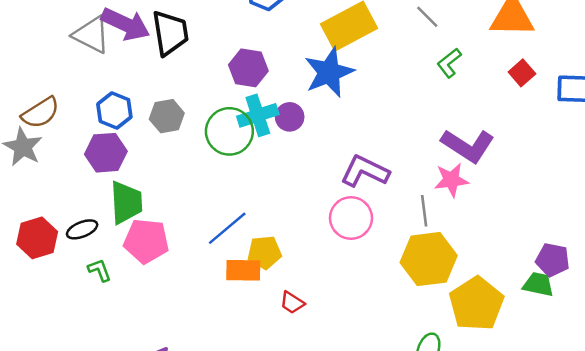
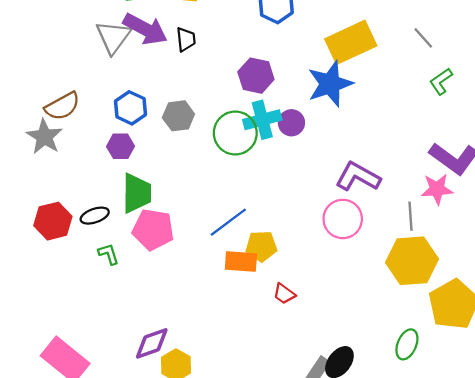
black trapezoid: (170, 33) -> (186, 39), size x0.6
gray triangle: (91, 35) -> (113, 37), turned 36
purple hexagon: (106, 153) -> (121, 146), size x0.7

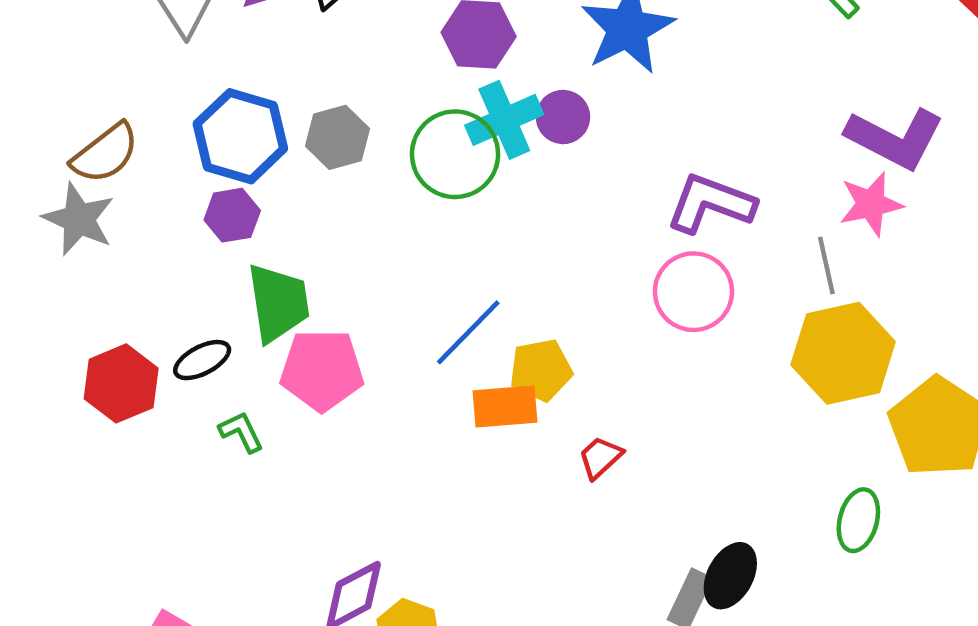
blue hexagon: (131, 108) -> (240, 136), size x1.4
red trapezoid: (284, 294) -> (600, 457), turned 110

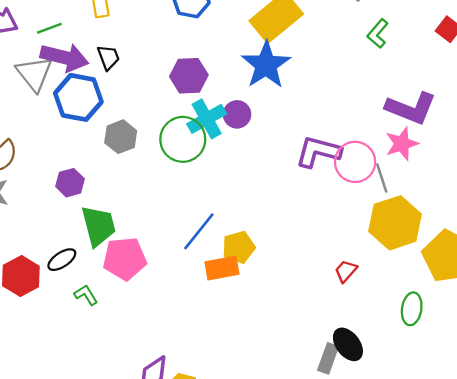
blue hexagon: (240, 136) -> (78, 97), moved
pink circle: (693, 292) -> (355, 162), moved
red trapezoid: (600, 457) -> (346, 271), moved
black ellipse: (730, 576) -> (348, 344), turned -60

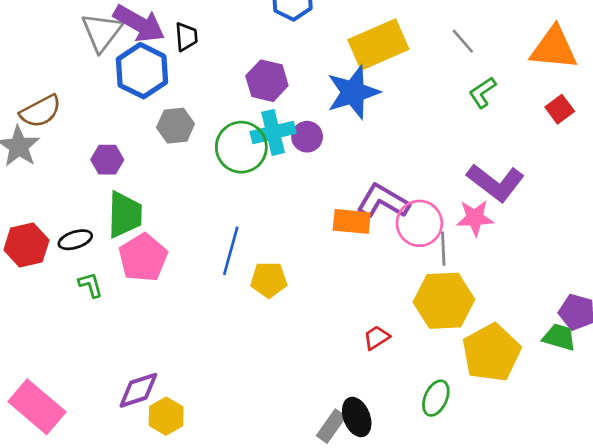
blue line: (199, 231) -> (231, 251), turned -39
pink pentagon: (125, 259) -> (143, 258), turned 30
orange rectangle: (222, 268) -> (352, 221), moved

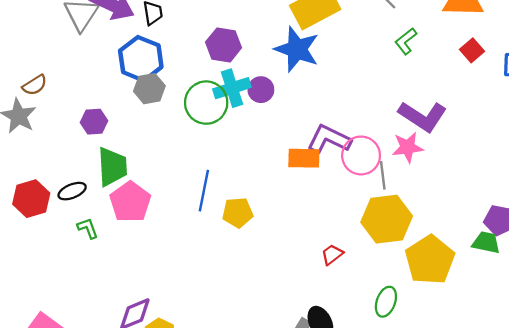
blue hexagon: (142, 71) -> (141, 59), moved
blue star: (353, 92) -> (297, 49), turned -30
brown semicircle: (41, 111) -> (35, 85), size x0.7

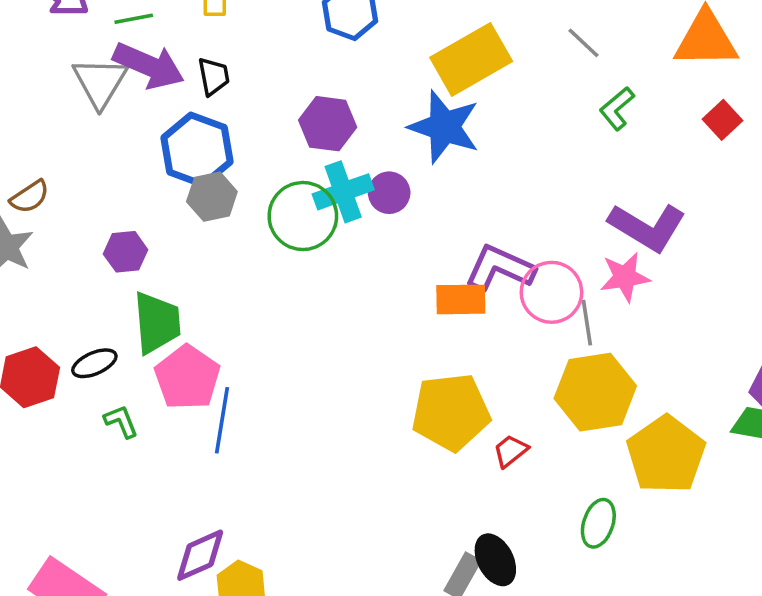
blue line: (204, 191) -> (222, 420), moved
yellow pentagon: (238, 213) -> (451, 412), moved, size x1.6

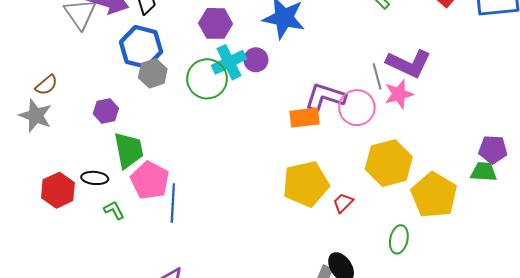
gray line: (587, 323) -> (377, 76), moved
black ellipse: (94, 363) -> (95, 178), turned 35

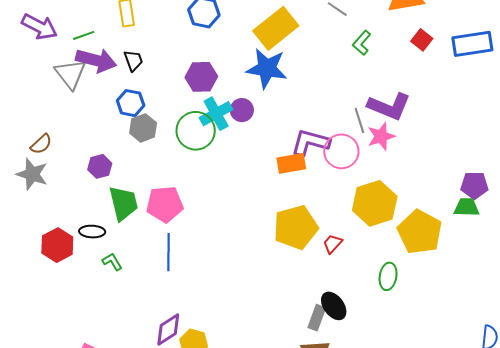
blue hexagon: (141, 47) -> (131, 103), size x0.7
pink pentagon: (150, 180) -> (165, 204), moved, turned -30

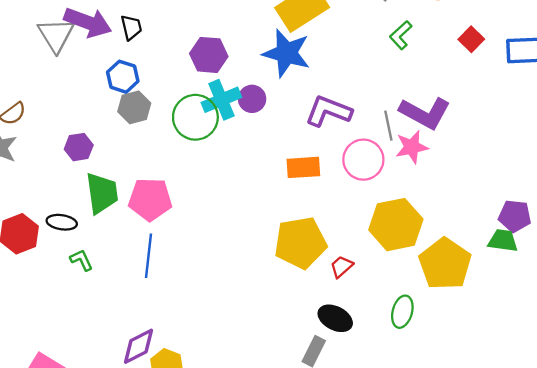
purple L-shape: (310, 142) -> (328, 111), moved
black ellipse: (334, 306) -> (335, 318), moved, turned -32

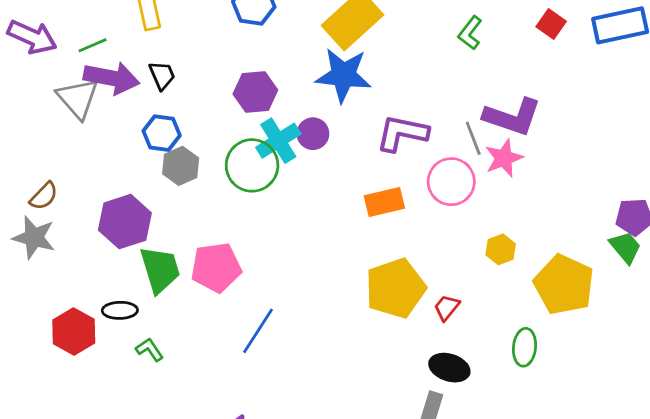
purple hexagon: (79, 147) -> (125, 222), size x1.6
yellow hexagon: (396, 225) -> (501, 249), size x0.5
green trapezoid: (503, 241) -> (625, 247), turned 52
blue line: (149, 256) -> (258, 331), moved, turned 36

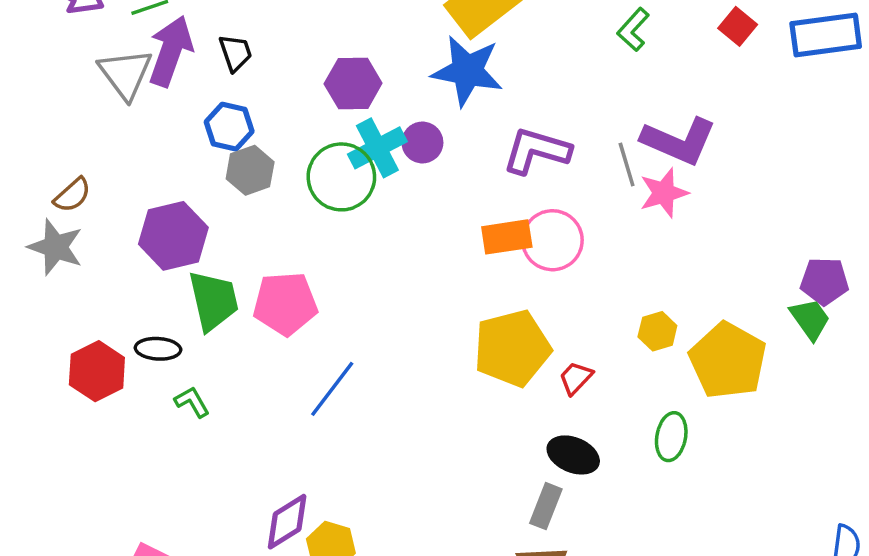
purple arrow: (112, 78) -> (171, 51), turned -86
pink circle: (451, 182) -> (552, 240), moved
yellow hexagon: (501, 249) -> (657, 331), moved

